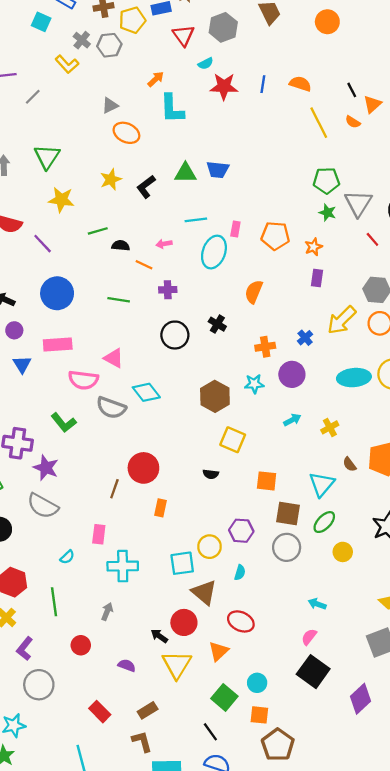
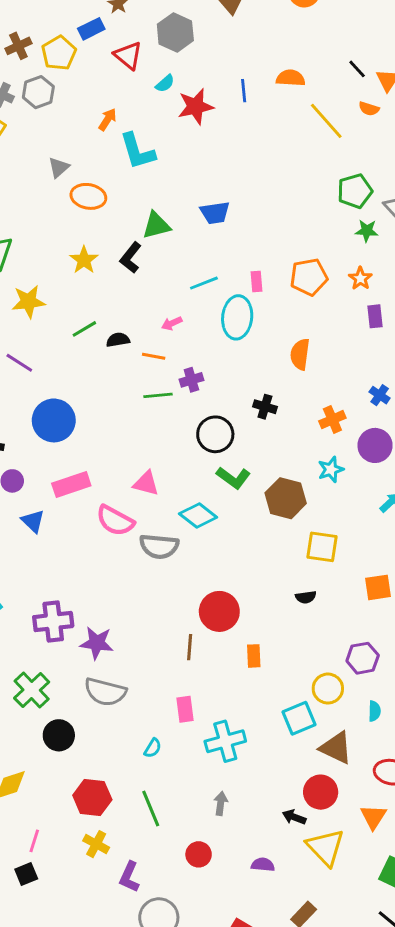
green triangle: (185, 173) -> (156, 225), moved
green line: (119, 300) -> (158, 395), moved
pink semicircle: (83, 380) -> (115, 521), turned 36
green L-shape: (64, 423) -> (233, 478), moved

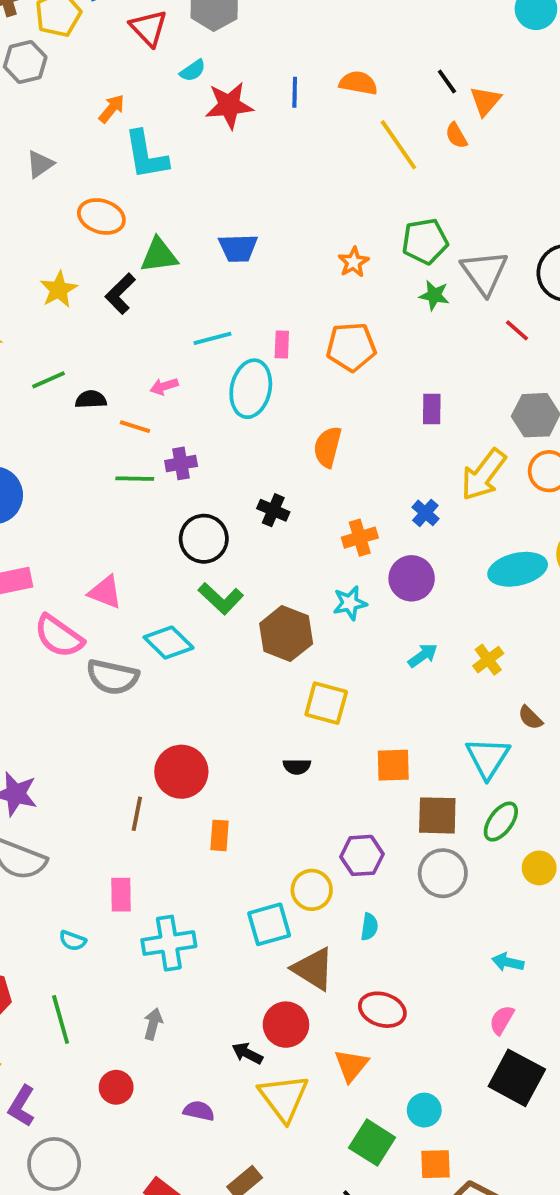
orange semicircle: (369, 109) -> (456, 136), turned 36
orange ellipse: (88, 196) -> (101, 216), moved
orange star: (360, 278) -> (354, 262), moved
cyan semicircle: (153, 748) -> (73, 941), turned 72

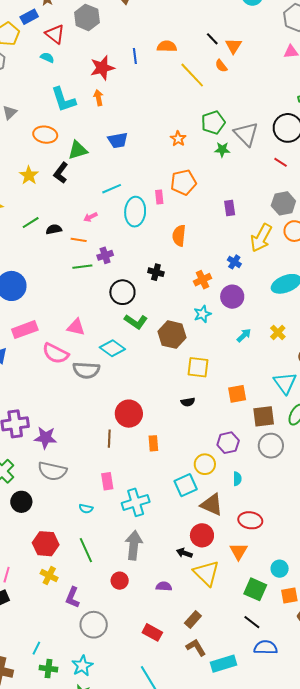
cyan semicircle: (193, 71) -> (47, 58), moved, turned -112
orange arrow: (112, 109) -> (98, 98), moved, turned -42
red line: (517, 330) -> (281, 162), moved
pink rectangle: (282, 345) -> (159, 197), moved
gray arrow: (153, 1024) -> (134, 545), size x1.8

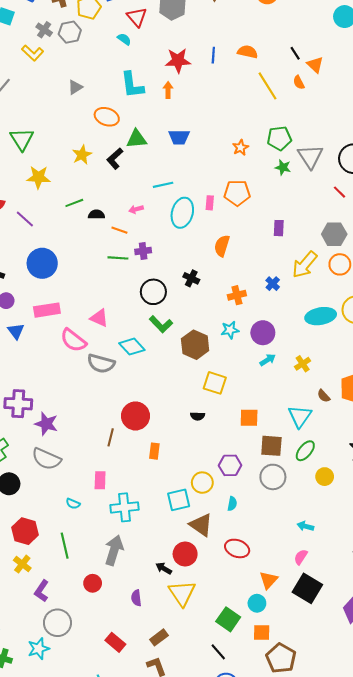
orange triangle: (233, 46) -> (315, 65), turned -30
purple circle: (232, 297) -> (263, 333), moved
orange triangle: (239, 551) -> (269, 580), moved
purple semicircle: (164, 586) -> (136, 598), turned -112
cyan star: (82, 666) -> (39, 649), moved

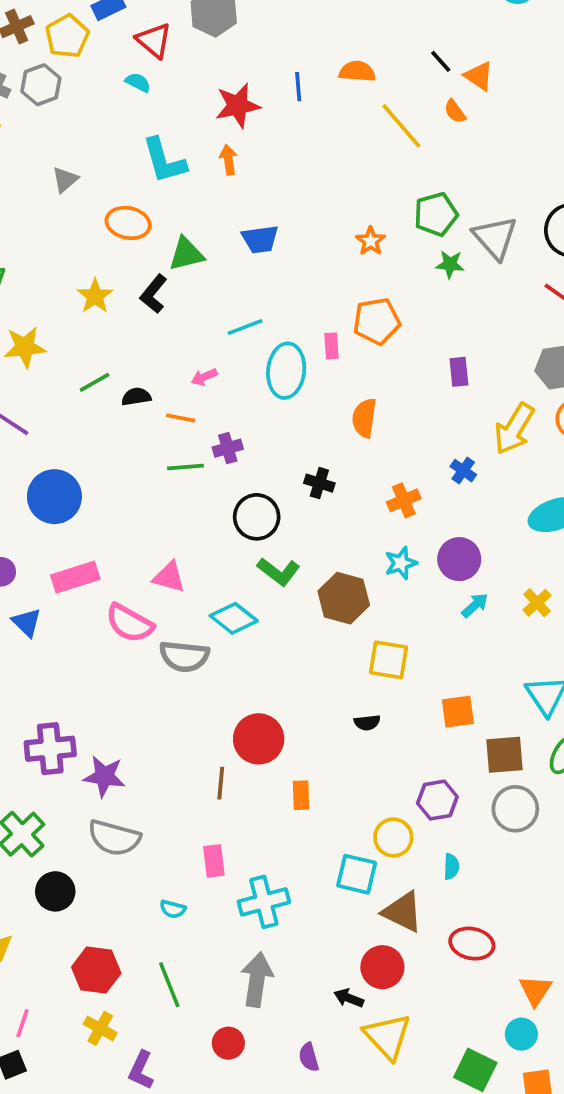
cyan square: (179, 500) -> (357, 874), turned 35

